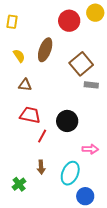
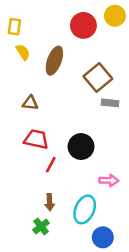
yellow semicircle: (19, 56) -> (23, 52), moved
green cross: (19, 184) -> (41, 226), moved

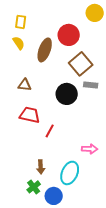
red circle: (83, 25) -> (69, 35), moved
yellow rectangle: (14, 27) -> (21, 22), moved
black circle: (81, 147) -> (67, 94), moved
red line: (51, 165) -> (50, 131), moved
blue circle: (103, 237) -> (54, 196), moved

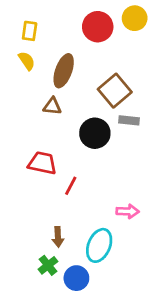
red circle: (69, 35) -> (98, 27), moved
brown triangle: (25, 85) -> (52, 106), moved

